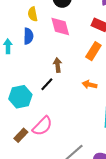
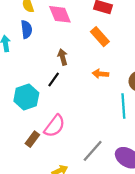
orange rectangle: (93, 51) -> (100, 37), turned -66

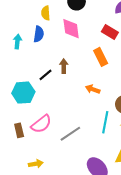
black line: (54, 80) -> (45, 75), moved
brown rectangle: (32, 139) -> (19, 130), turned -64
gray line: (93, 151) -> (70, 134), moved

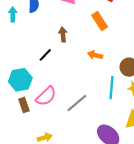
black line: (45, 75) -> (45, 55), moved
cyan hexagon: (23, 93) -> (20, 80), moved

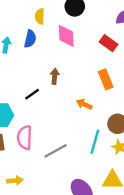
orange rectangle: (100, 21) -> (106, 79), moved
pink semicircle: (46, 96) -> (25, 138), turned 125

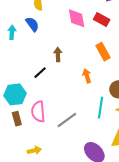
pink diamond: (66, 36) -> (77, 18), moved
blue semicircle: (30, 39) -> (32, 24), turned -42
orange arrow: (84, 104) -> (87, 76), turned 56

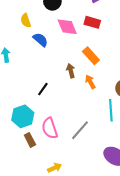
blue semicircle: (32, 24) -> (40, 40), moved
orange rectangle: (103, 52) -> (91, 56), moved
brown arrow: (58, 54) -> (71, 71), moved

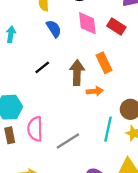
brown arrow: (71, 71) -> (77, 73), size x1.5
orange arrow: (90, 82) -> (95, 91), turned 96
black line: (43, 89) -> (42, 67), moved

